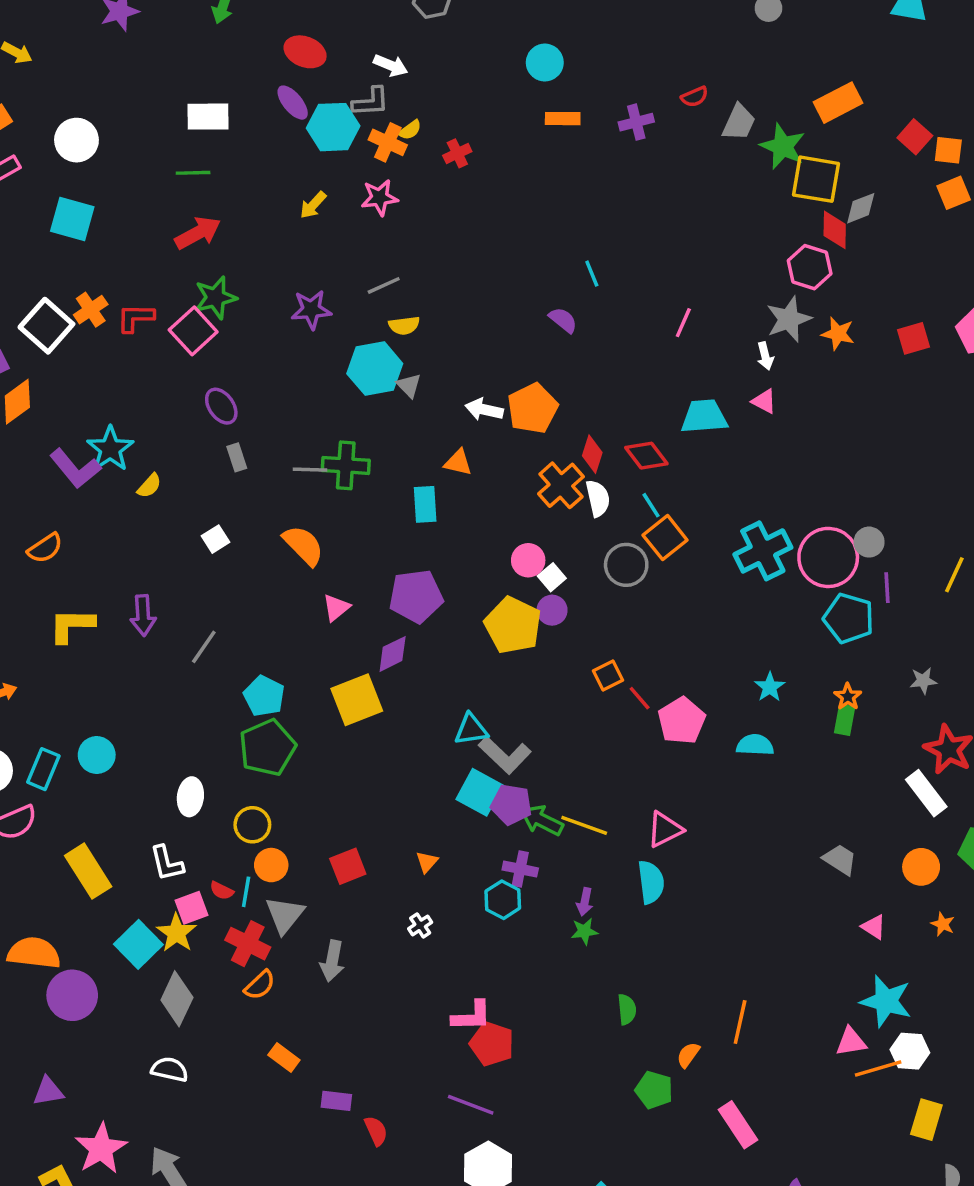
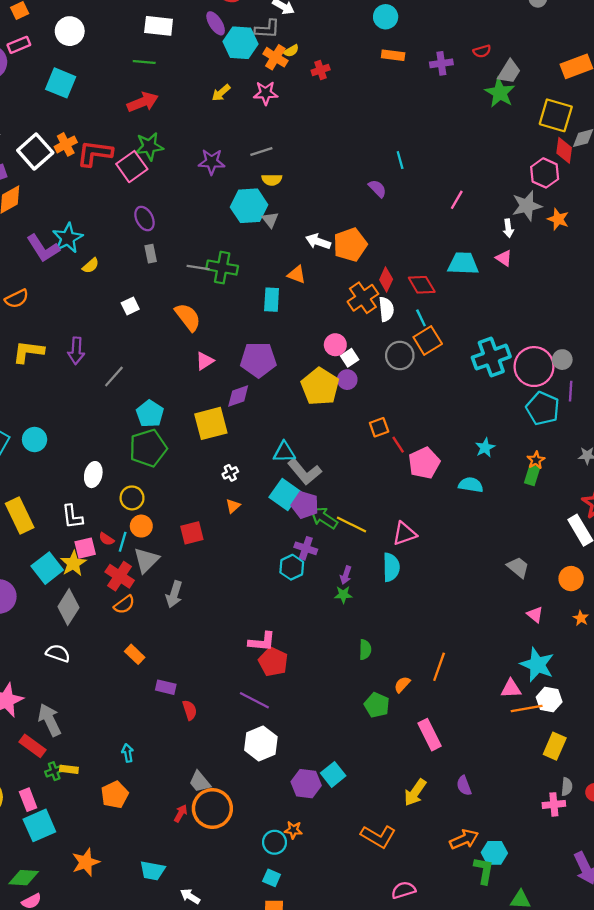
green star: (783, 146) -> (500, 93), moved
red L-shape: (135, 318) -> (95, 153), size x1.4
orange triangle: (427, 862) -> (233, 506), moved
white cross: (420, 925) -> (230, 473), moved

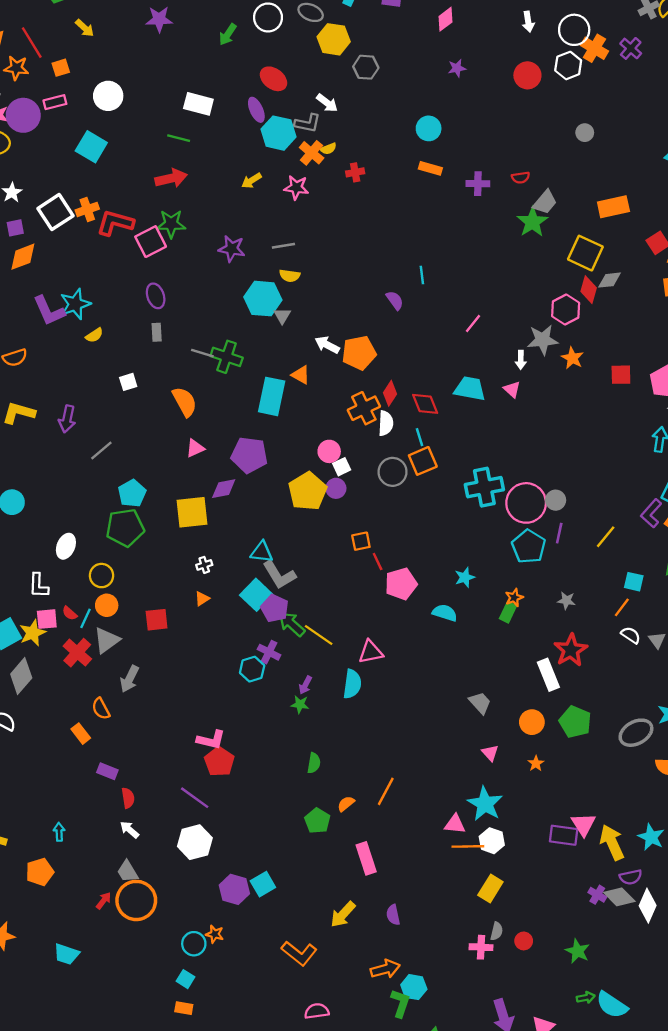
cyan rectangle: (272, 300) -> (272, 396), size x1.5
orange semicircle: (124, 605) -> (101, 709), moved, turned 90
white arrow: (190, 896) -> (129, 830), moved

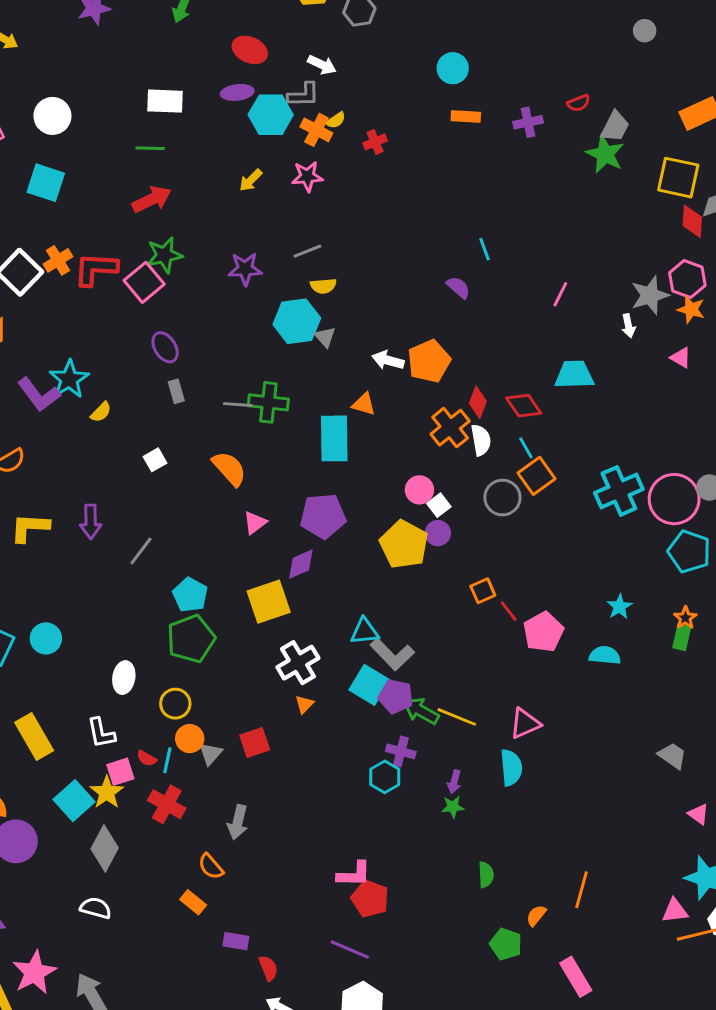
purple ellipse: (256, 110) -> (237, 92), turned -60
pink hexagon: (566, 309) -> (687, 279), moved
pink triangle: (512, 389) -> (681, 358), moved
white cross: (204, 565) -> (298, 663), size x2.0
gray triangle: (107, 640) -> (211, 754), moved, size x0.7

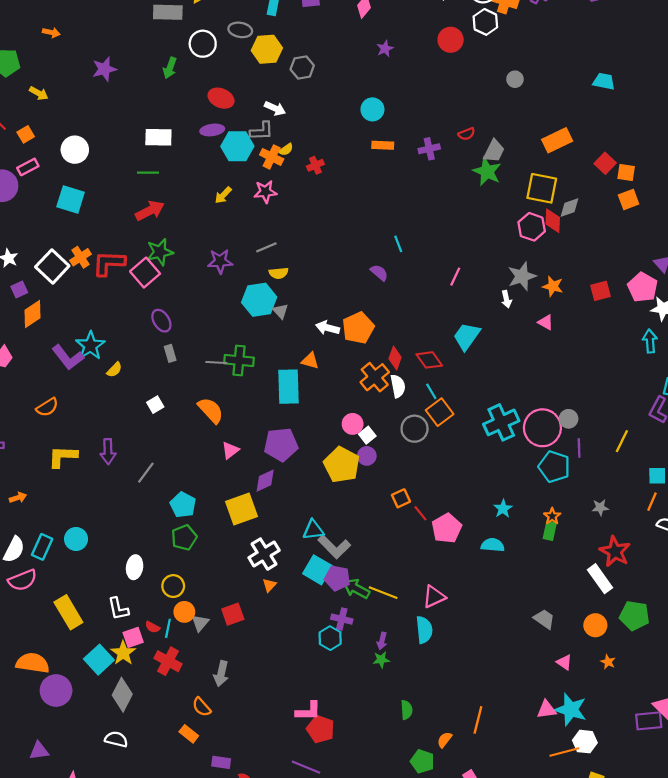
pink hexagon: (687, 279) -> (532, 227), moved
cyan trapezoid: (574, 375) -> (467, 336), turned -52
green pentagon: (191, 639) -> (184, 538), size x0.7
pink triangle: (675, 911) -> (547, 710), moved

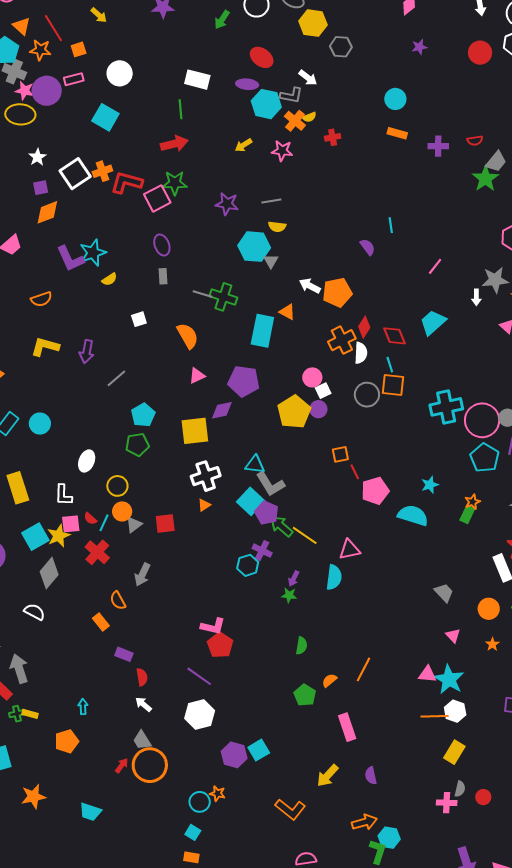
green line: (148, 173) -> (181, 109), turned 72
orange square: (440, 412) -> (393, 385), turned 30
cyan semicircle: (493, 545) -> (413, 515), size x1.4

